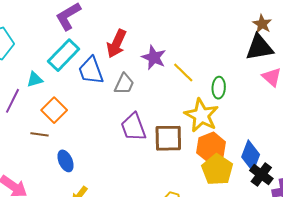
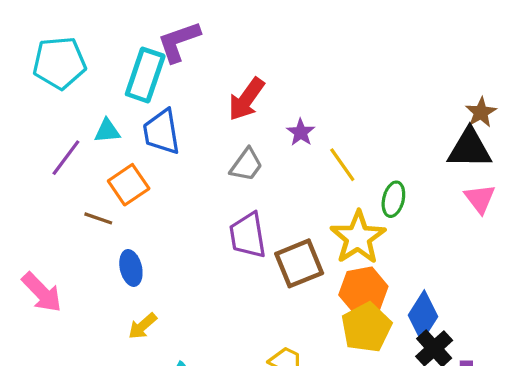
cyan rectangle: (64, 55) -> (145, 75), moved, turned -36
purple star: (154, 57) -> (301, 132), size x0.7
blue trapezoid: (91, 70) -> (162, 132), moved
brown square: (168, 138) -> (299, 263), turned -32

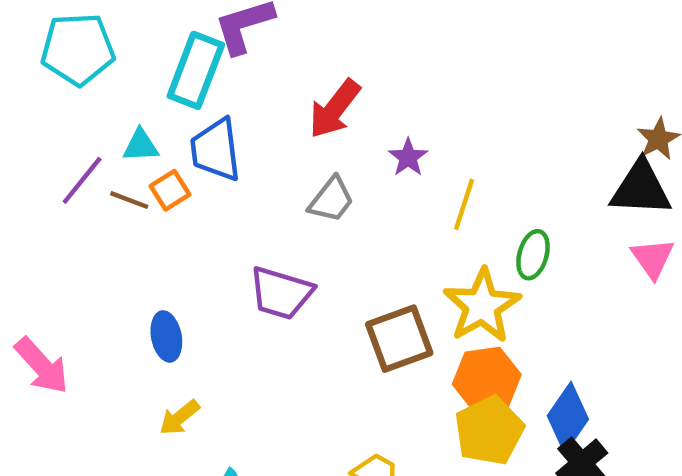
yellow line: (342, 165) -> (464, 204), turned 51
orange square: (129, 185) -> (170, 190), moved, size x0.7
brown line: (98, 218) -> (129, 200), moved
purple trapezoid: (248, 235) -> (281, 293), moved, turned -66

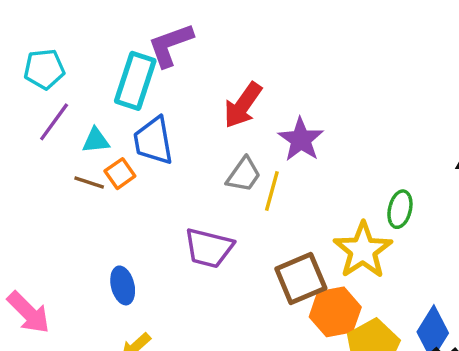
cyan pentagon: (78, 49) -> (44, 69), size x0.7
purple star: (408, 157) -> (301, 139), size x1.5
purple line: (82, 180) -> (54, 122), moved
yellow line: (464, 204) -> (272, 191), moved
orange hexagon: (487, 379) -> (335, 312), moved

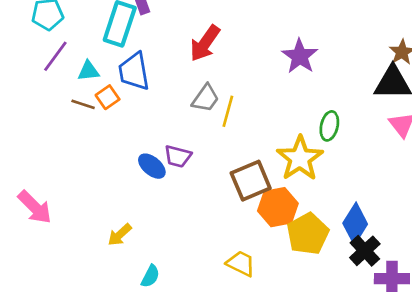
purple star: (301, 139) -> (300, 56), moved
purple trapezoid: (209, 248) -> (178, 156), size x0.7
blue ellipse: (123, 285) -> (152, 166), moved, turned -36

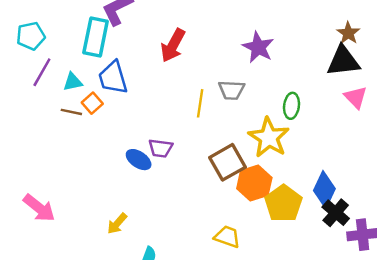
gray trapezoid: (206, 98) -> (232, 90), moved, turned 64

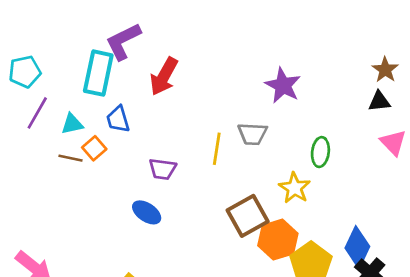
red arrow: (173, 45) -> (164, 76), moved
black triangle: (343, 61) -> (379, 101), size x0.6
blue trapezoid: (113, 78) -> (118, 119), size x0.7
yellow star: (269, 138) -> (295, 188), size x0.7
purple trapezoid: (160, 148) -> (162, 169), moved

